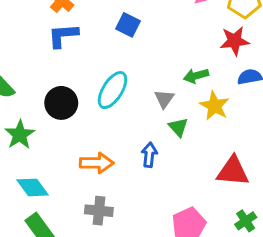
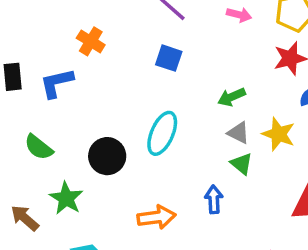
blue L-shape: (63, 36) -> (57, 83), moved
green arrow: (196, 76) -> (232, 97), moved
gray triangle: (164, 99) -> (239, 133), moved, turned -30

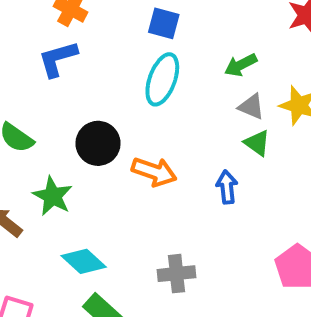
blue L-shape: (57, 83) -> (58, 59), moved
cyan ellipse: (162, 133) -> (162, 79), moved
orange arrow: (157, 217) -> (154, 172), moved, turned 30

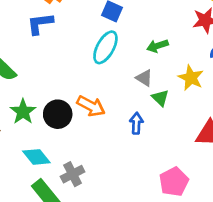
gray triangle: (251, 107) -> (144, 78), moved
black circle: (98, 143) -> (58, 114), moved
gray cross: (177, 274) -> (73, 174), moved, turned -30

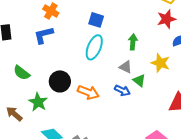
green arrow: (157, 46) -> (133, 42), turned 119
black circle: (58, 114) -> (60, 81), moved
blue arrow: (136, 123) -> (122, 90), moved, turned 119

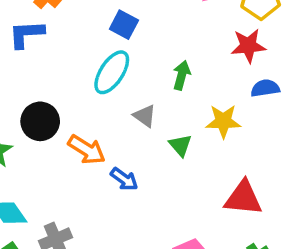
yellow star: (160, 63) -> (223, 121), turned -30
gray triangle: (126, 67) -> (145, 116), moved
blue arrow: (122, 90) -> (124, 179), moved

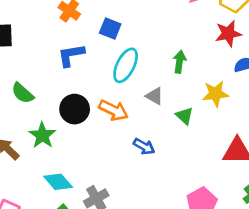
blue square: (124, 25) -> (110, 29), moved
blue L-shape: (26, 34) -> (71, 55), moved
orange arrow: (87, 150) -> (113, 110), moved

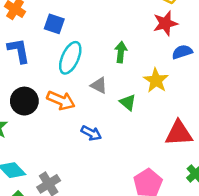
blue L-shape: (71, 55) -> (19, 51), turned 92
yellow star: (215, 94) -> (156, 80), turned -30

